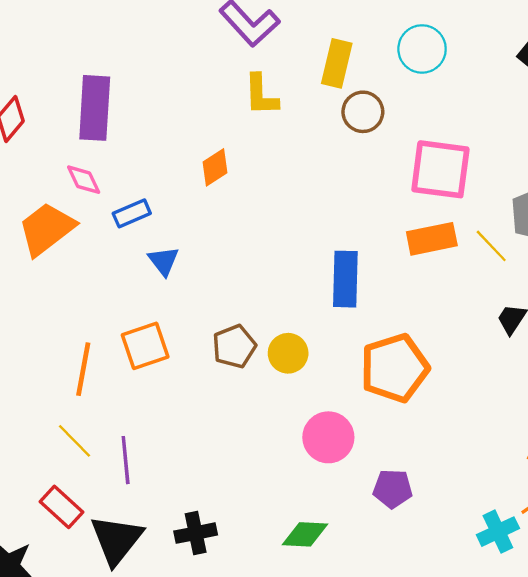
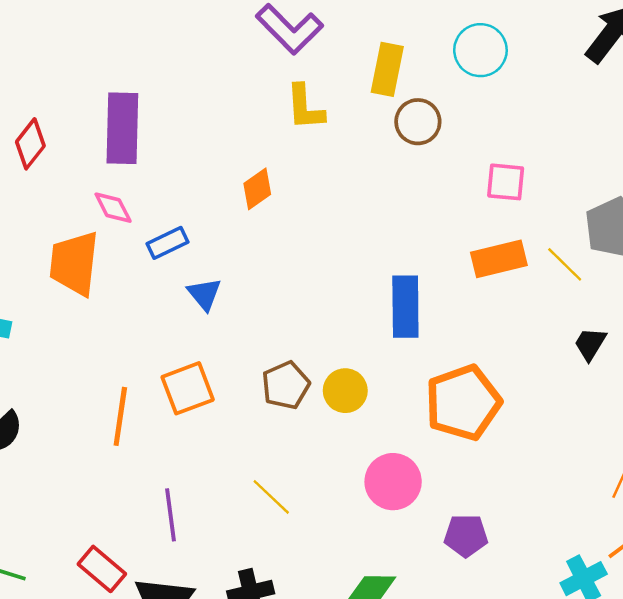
pink square: (440, 169) -> (506, 182), size x0.6
orange trapezoid: (47, 229) -> (74, 263), turned -44
yellow line: (74, 441) -> (271, 497), moved

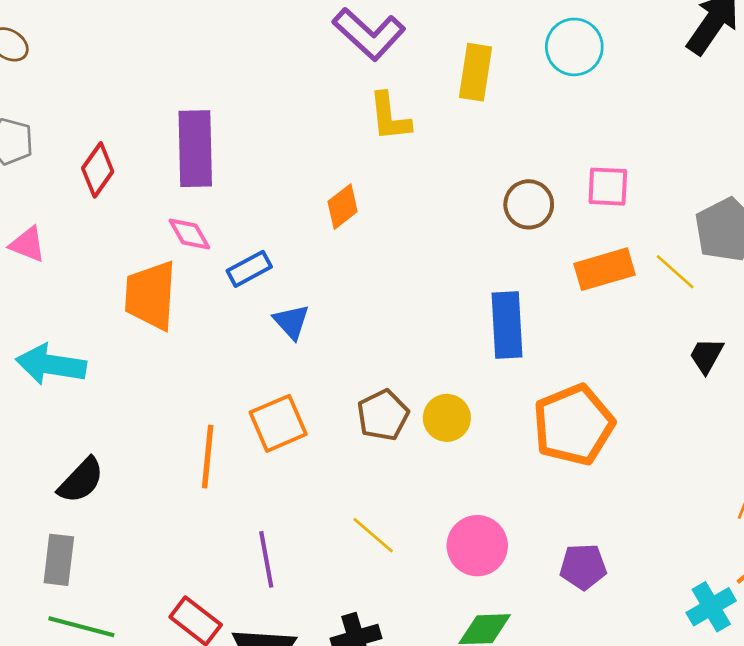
brown circle: (418, 122) -> (529, 204), moved
pink circle: (393, 482) -> (477, 546), moved

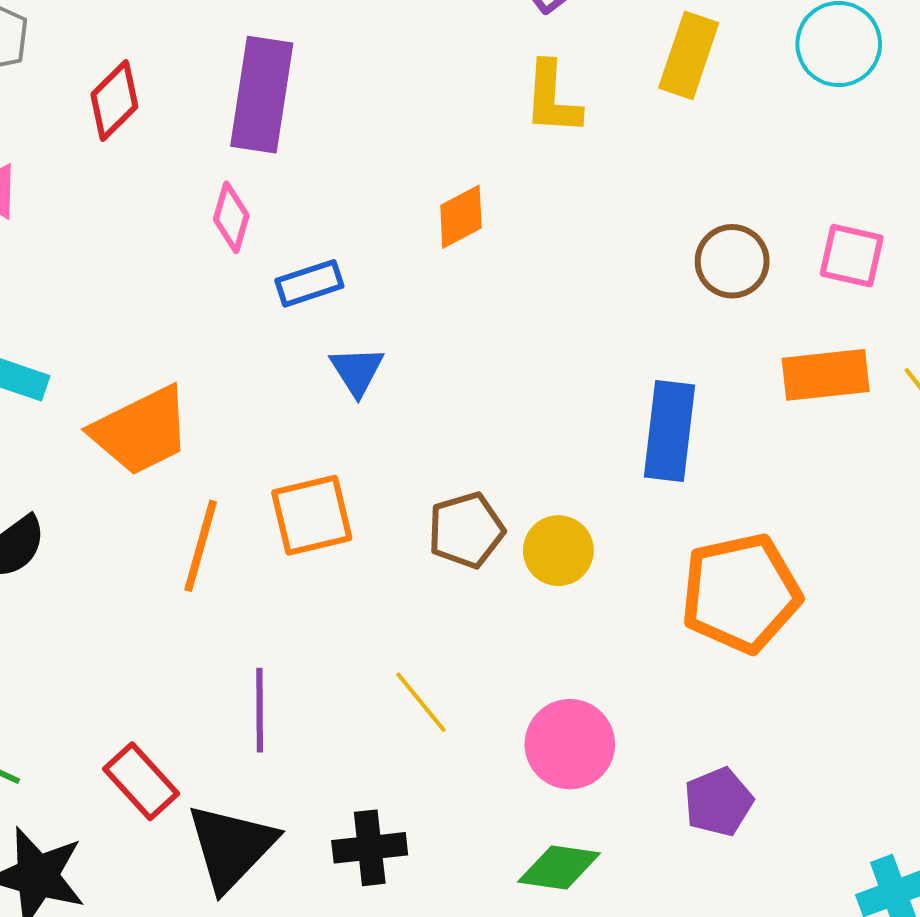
pink diamond: (189, 234) -> (231, 217), turned 36
orange trapezoid: (151, 295) -> (141, 431), moved, turned -130
purple pentagon: (583, 567) -> (718, 802), turned -30

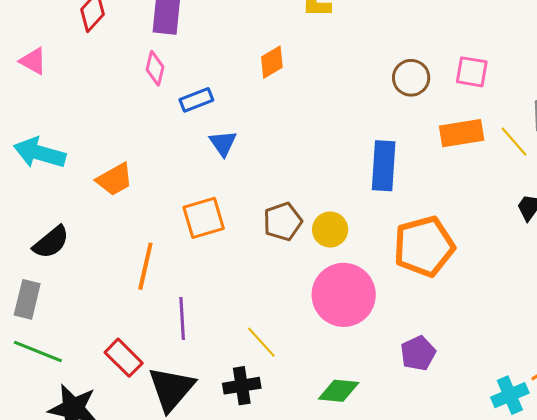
orange trapezoid: (141, 431) -> (115, 179), size x0.7
orange line: (201, 546) -> (145, 266), moved
yellow line: (421, 702) -> (261, 342), moved
pink circle: (570, 744) -> (344, 295), moved, size x1.4

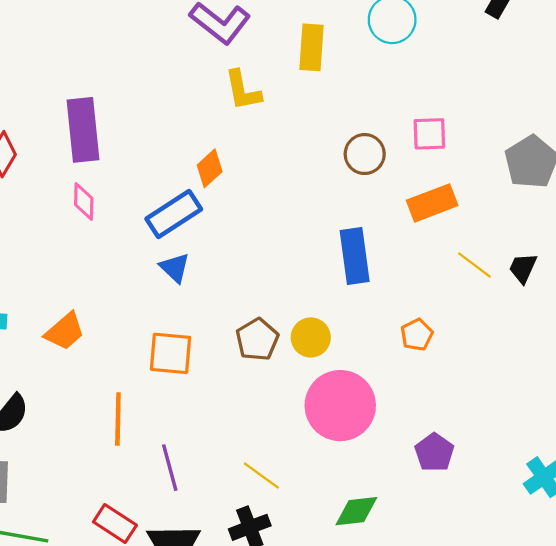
blue rectangle: (196, 100) -> (174, 214), moved, size x1.5
yellow line: (514, 142) -> (474, 265), moved
orange square: (204, 218) -> (170, 353), turned 33
orange pentagon: (424, 246) -> (417, 335), size x0.5

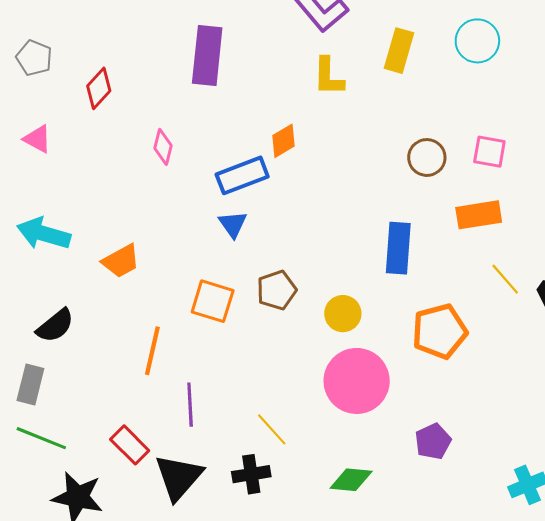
purple rectangle: (83, 130) -> (207, 56), moved
orange pentagon: (417, 335) -> (440, 331), size x1.8
brown pentagon: (257, 339) -> (277, 290), moved

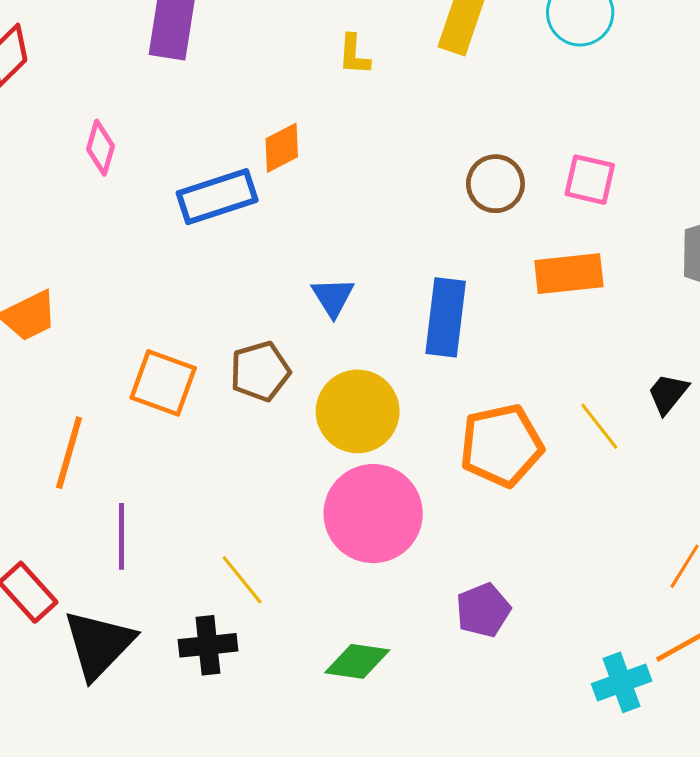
yellow L-shape: (328, 76) -> (354, 55), size x0.7
blue triangle: (233, 224) -> (333, 297), moved
yellow line: (505, 279) -> (599, 426), moved
yellow circle: (343, 314) -> (358, 411), size x1.5

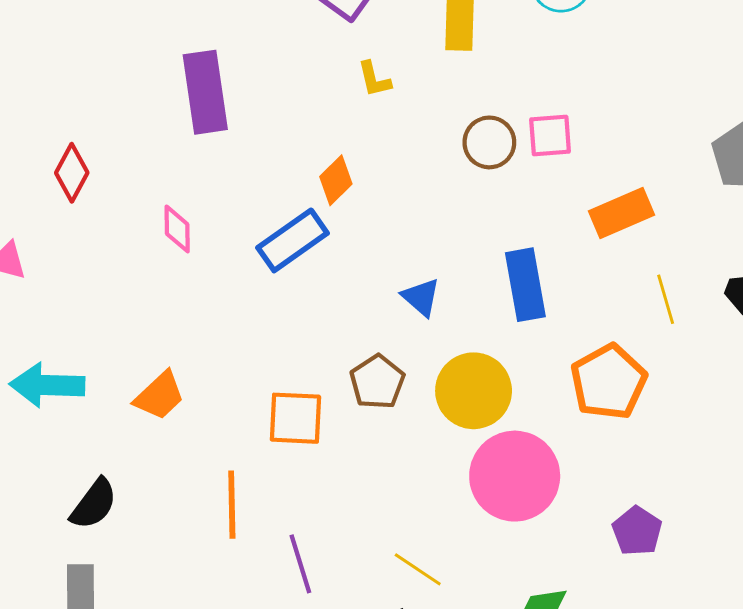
pink square: (590, 180) -> (550, 136), moved
brown circle: (495, 184) -> (489, 142), moved
yellow line: (599, 426) -> (666, 299), moved, turned 39

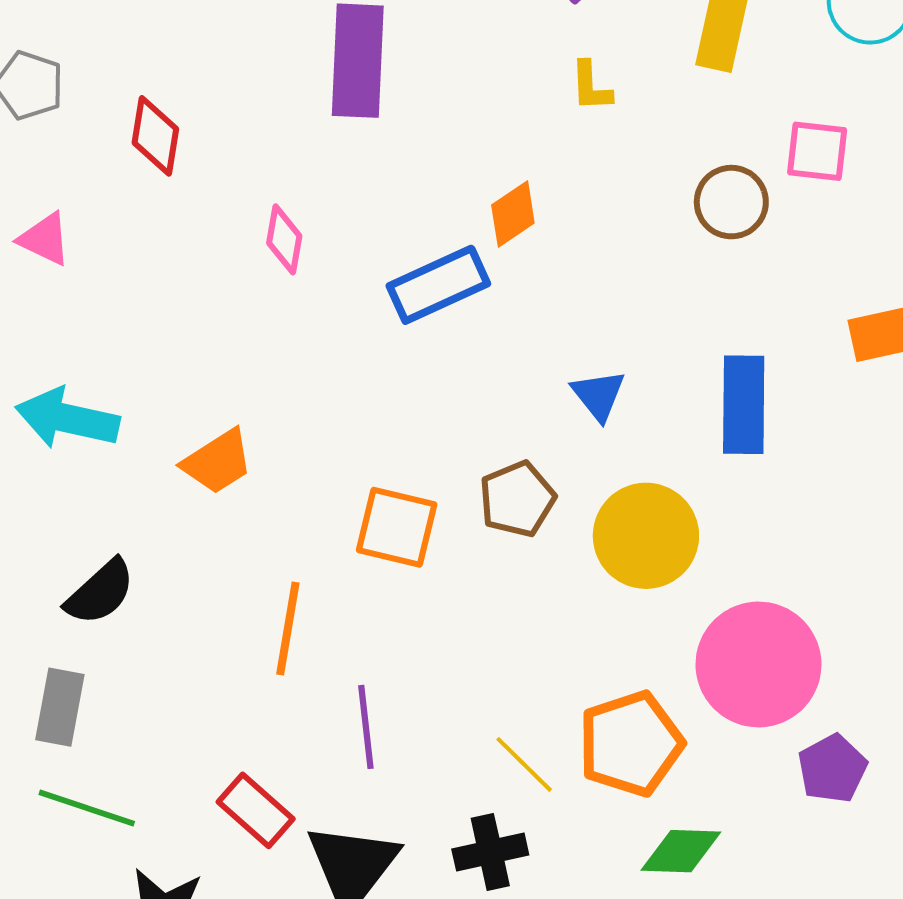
pink square: (550, 136) -> (817, 151), moved
red diamond: (72, 173) -> (155, 136), turned -30
orange pentagon: (609, 382) -> (631, 744), moved
pink circle: (515, 476) -> (758, 664), moved

